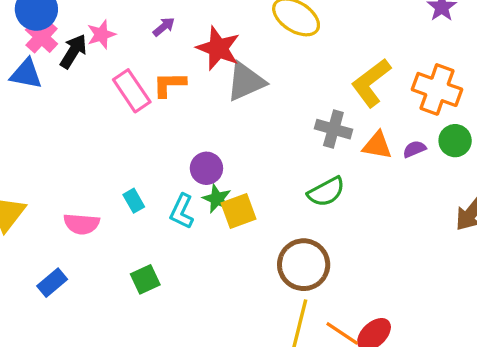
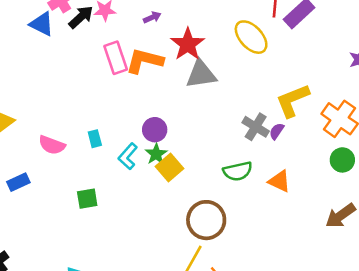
orange L-shape: (169, 84) -> (144, 61), size x1.4
orange triangle: (377, 145) -> (279, 181), moved
purple semicircle: (414, 149) -> (277, 131), moved, turned -48
yellow square: (238, 211) -> (169, 168), turned -36

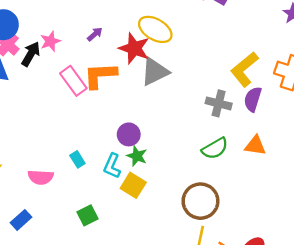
yellow ellipse: (251, 37) -> (155, 29), moved
purple semicircle: (277, 131) -> (253, 99), moved, size x1.5
yellow square: (169, 168) -> (133, 185), moved

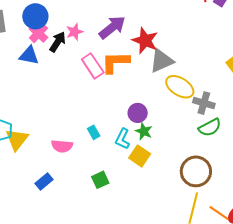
yellow ellipse: (155, 29) -> (180, 87), moved
purple arrow: (95, 34) -> (112, 27), size x2.0
gray cross: (219, 103) -> (204, 103), moved

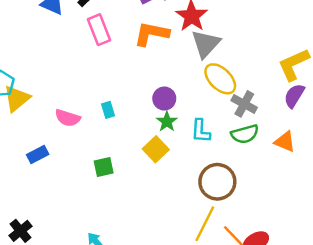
gray triangle: (162, 61) -> (206, 44), turned -36
pink rectangle: (93, 66) -> (99, 30), moved
cyan L-shape: (123, 139) -> (201, 131), moved, turned -35

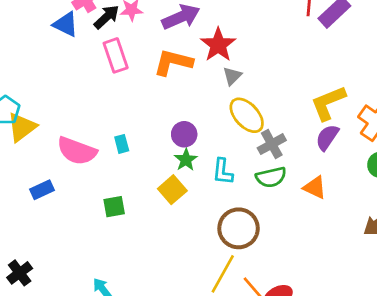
gray triangle: (206, 44) -> (232, 76), size x0.6
gray cross: (244, 104) -> (272, 144), turned 30
pink semicircle: (68, 118) -> (77, 151), size x1.4

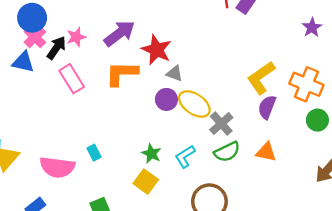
gray triangle: (232, 76) -> (175, 73), turned -42
purple circle: (184, 134) -> (166, 99), moved
cyan L-shape: (223, 172) -> (185, 156), turned 65

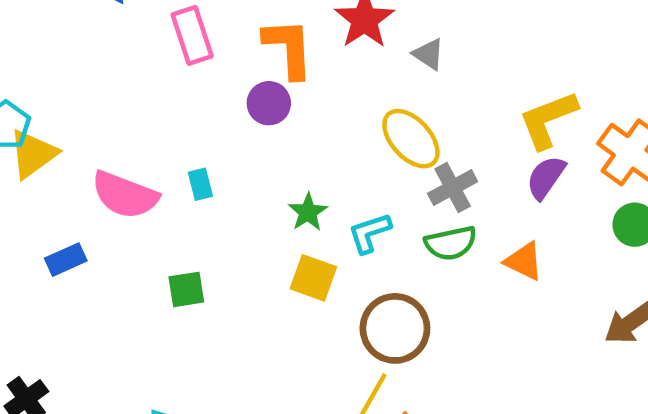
orange L-shape: (122, 73) -> (289, 48), turned 72
gray triangle: (175, 73) -> (428, 54), moved
purple circle: (166, 99) -> (269, 103), moved
yellow square: (146, 182) -> (313, 278), moved, turned -30

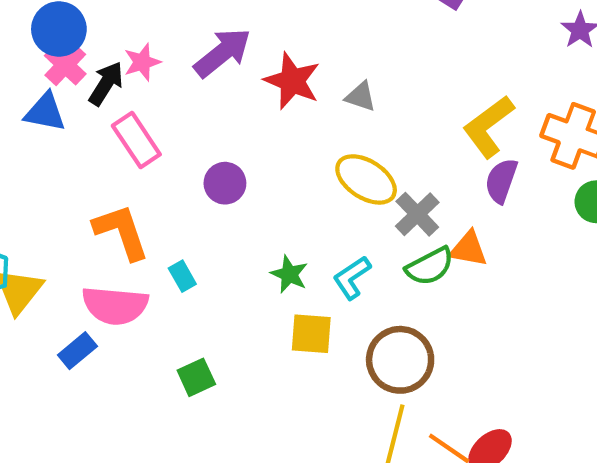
orange L-shape: (289, 48) -> (121, 232), moved
blue rectangle: (66, 260) -> (77, 351), moved
orange triangle: (524, 261) -> (469, 249), moved

